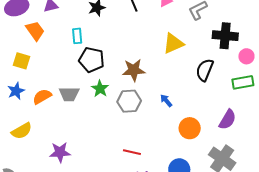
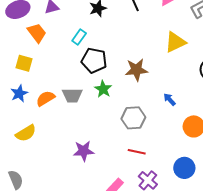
cyan rectangle: (77, 36) -> (79, 37), turned 42
gray hexagon: (129, 101) -> (133, 118), moved
purple star: (60, 152) -> (84, 151), moved

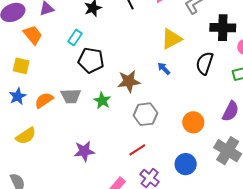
brown star: (136, 70) -> (129, 81), moved
green star: (103, 89) -> (102, 101), moved
blue arrow: (170, 99) -> (164, 69), moved
gray hexagon: (133, 118) -> (145, 114), moved
red line: (137, 152) -> (137, 150), turned -42

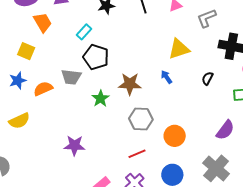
black semicircle: (205, 63) -> (208, 78), size x0.6
gray trapezoid: (71, 96) -> (71, 77), moved
orange circle: (193, 122) -> (175, 136), moved
red line: (137, 150) -> (137, 154), moved

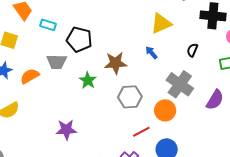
cyan rectangle: (84, 32) -> (48, 25), moved, turned 70
red line: (137, 154) -> (141, 132), moved
gray cross: (216, 168) -> (180, 84), moved

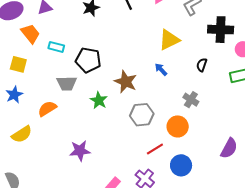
brown star: (116, 63) -> (126, 82), turned 30
orange semicircle: (30, 76) -> (47, 109), moved
gray cross: (180, 84) -> (191, 100), size x0.6
purple semicircle: (215, 100) -> (229, 148), moved

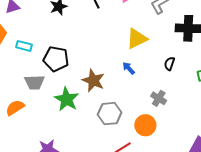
green star: (99, 100) -> (67, 99), size x1.4

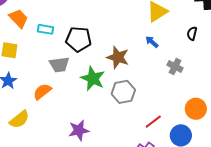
gray cross: (159, 98) -> (175, 66), moved
gray hexagon: (110, 114) -> (123, 92), moved
orange circle: (145, 125) -> (196, 109), moved

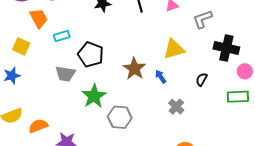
cyan rectangle: (46, 29) -> (62, 36), turned -42
brown star: (118, 57) -> (134, 69), moved
orange semicircle: (42, 92) -> (38, 126), moved

